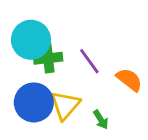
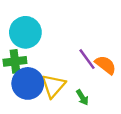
green cross: (48, 58) -> (15, 61), moved
purple line: (89, 61) -> (87, 59), moved

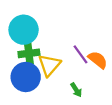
green cross: (15, 61) -> (29, 53), moved
yellow triangle: (53, 86) -> (49, 65), moved

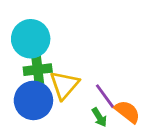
purple line: (80, 54) -> (105, 96), moved
orange semicircle: (98, 60) -> (127, 112), moved

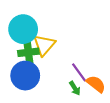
yellow triangle: (64, 85) -> (44, 45), moved

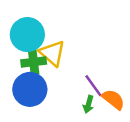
yellow triangle: (44, 45) -> (52, 53), turned -30
green arrow: (75, 88) -> (88, 104), turned 48

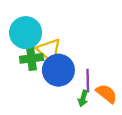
purple line: (93, 86) -> (88, 81), turned 35
blue circle: (30, 89) -> (58, 70), moved

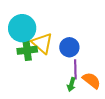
blue circle: (58, 70) -> (69, 47), moved, size x0.7

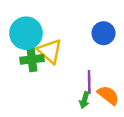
blue circle: (69, 47) -> (103, 33), moved

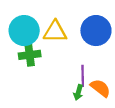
blue circle: (103, 33) -> (96, 31), size x1.4
yellow triangle: (50, 51) -> (55, 32), moved, turned -40

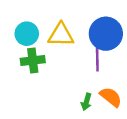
cyan circle: (24, 31) -> (27, 34), size x0.7
purple line: (83, 76) -> (97, 59), moved

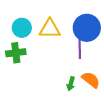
green cross: (33, 60) -> (16, 53), moved

